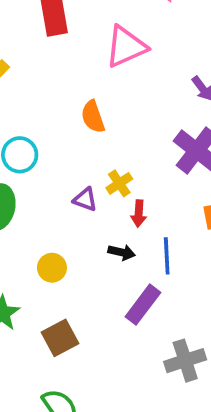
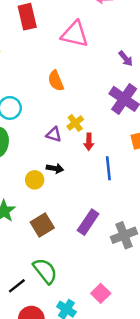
pink triangle: (126, 47) -> (75, 34), turned 40
black arrow: (122, 252) -> (55, 168), moved
purple rectangle: (143, 305) -> (88, 222), moved

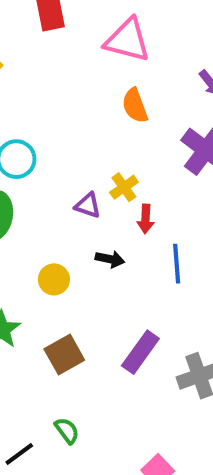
orange semicircle: (56, 81) -> (135, 106), moved
black arrow: (55, 168) -> (110, 259), moved
green semicircle: (45, 271) -> (67, 431), size x0.6

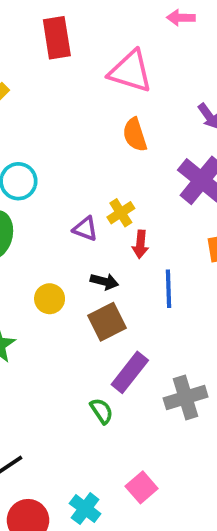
brown square: (64, 355) -> (107, 322), moved
green semicircle: (67, 431) -> (102, 411), moved

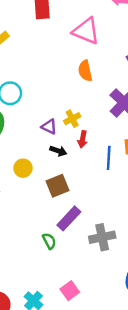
black arrow: (104, 281) -> (58, 151), moved
blue line: (168, 289) -> (109, 158), moved

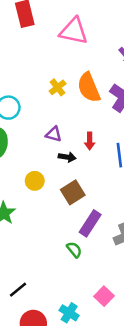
orange semicircle: (85, 71) -> (89, 87), moved, size x1.4
yellow cross: (72, 119) -> (58, 87), moved

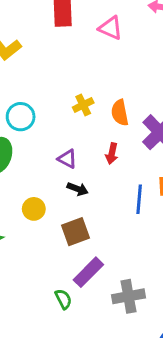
pink triangle: (74, 31) -> (111, 28), moved, size x0.7
orange semicircle: (89, 87) -> (120, 113), size x0.7
red arrow: (90, 141) -> (112, 154), moved

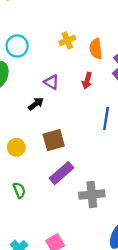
black arrow: (78, 189) -> (36, 104), moved, turned -63
yellow circle: (34, 209) -> (16, 147), moved
green semicircle: (63, 299) -> (19, 190), moved

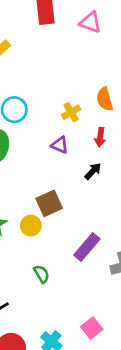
yellow cross: (67, 40) -> (71, 112), moved
black arrow: (36, 104) -> (93, 171), moved
brown square: (54, 140) -> (49, 203), moved

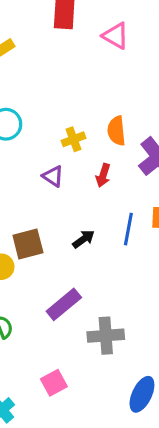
black arrow: (93, 171) -> (84, 239), moved
pink square: (92, 328) -> (54, 383), moved

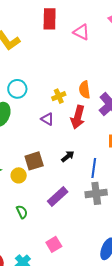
red arrow: (103, 175) -> (78, 117), size x1.6
blue line: (128, 229) -> (94, 168), moved
gray cross: (106, 336) -> (96, 193), moved

